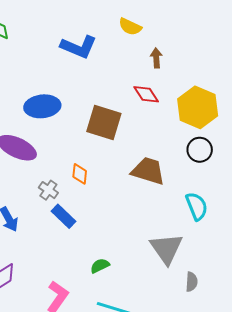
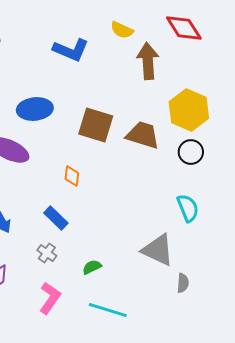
brown arrow: (156, 58) -> (148, 61), size x1.8
red diamond: (146, 94) -> (184, 28), moved, size x1.4
brown trapezoid: (148, 171) -> (143, 135), moved
gray cross: (48, 190) -> (47, 253), moved
gray triangle: (166, 249) -> (158, 250), turned -30

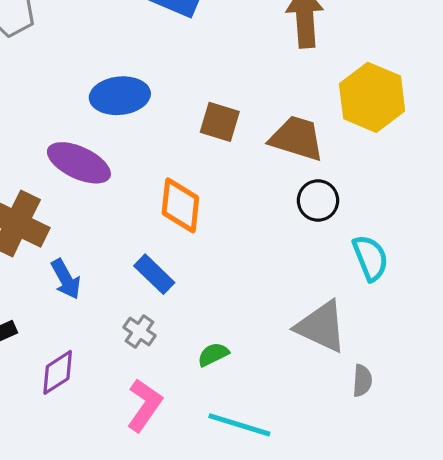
brown square: (96, 125) -> (220, 122), size x0.7
black circle: (191, 152) -> (318, 200), moved
orange diamond: (72, 176) -> (180, 205), size x1.6

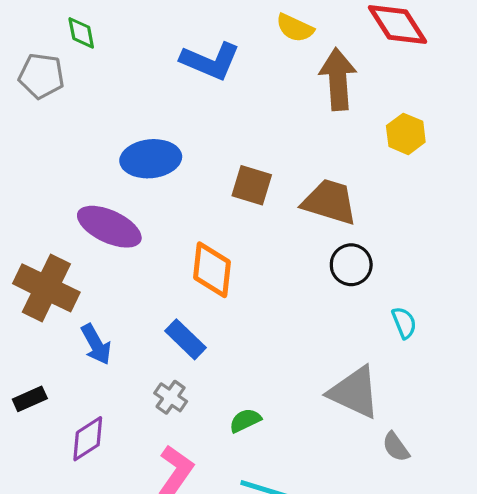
yellow hexagon: (372, 97) -> (406, 134), moved, size x0.6
cyan semicircle: (370, 258) -> (404, 323), size x0.7
gray semicircle: (362, 381) -> (396, 447), turned 140

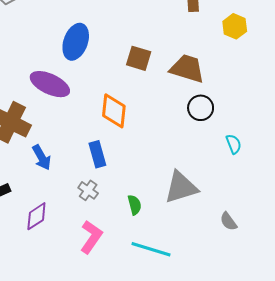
blue ellipse: (151, 159) -> (76, 42), turned -64
blue rectangle: (186, 339) -> (97, 154), turned 30
gray triangle: (354, 392) -> (181, 187), moved, turned -42
green semicircle: (245, 420) -> (135, 205), turned 102

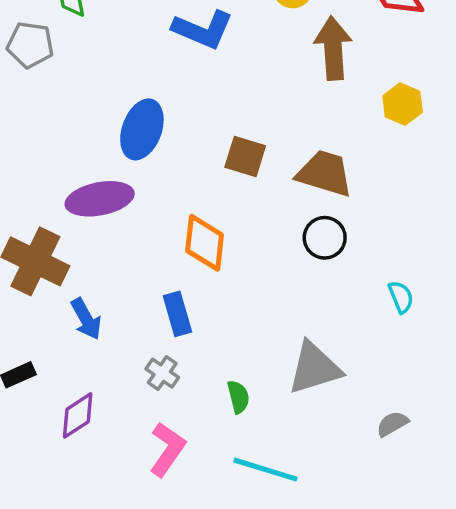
purple ellipse: (50, 84) -> (100, 199), turned -36
black circle: (201, 108) -> (325, 238), moved
gray semicircle: (228, 221) -> (392, 424), turned 96

